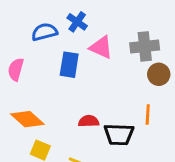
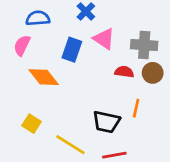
blue semicircle: (45, 32) -> (38, 18), moved
orange diamond: (27, 119) -> (44, 77), moved
red semicircle: (89, 121) -> (124, 72), moved

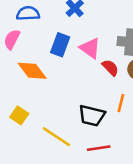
pink triangle: (104, 39) -> (90, 48), moved
red semicircle: (124, 72) -> (110, 68), turned 36

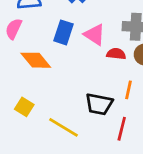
red semicircle: (110, 68) -> (116, 54), turned -36
red line: (99, 148) -> (122, 129), moved, turned -65

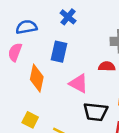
pink triangle: (95, 35) -> (78, 83), moved
orange diamond: (36, 60) -> (37, 78), turned 56

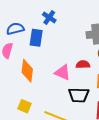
blue rectangle: (59, 52) -> (36, 38), moved
red semicircle: (107, 66) -> (83, 64), moved

